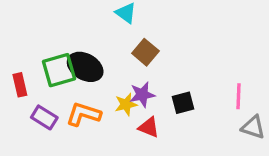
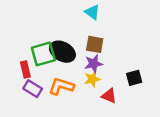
brown square: (145, 52) -> (95, 44), moved, turned -30
red rectangle: (20, 85) -> (25, 70), moved
purple star: (142, 95) -> (93, 64), moved

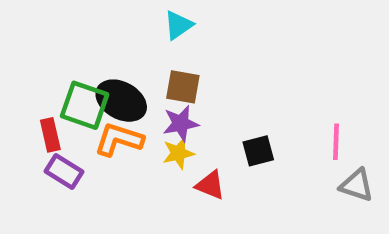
cyan triangle: (92, 12) -> (178, 25), turned 49
green square: (43, 54) -> (85, 105), turned 35
orange L-shape: (61, 86) -> (119, 139), moved

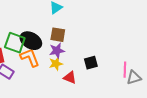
orange L-shape: (119, 139) -> (30, 58), turned 50
pink line: (336, 142) -> (125, 70), moved
gray triangle: (357, 185) -> (134, 78), turned -35

